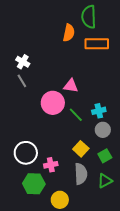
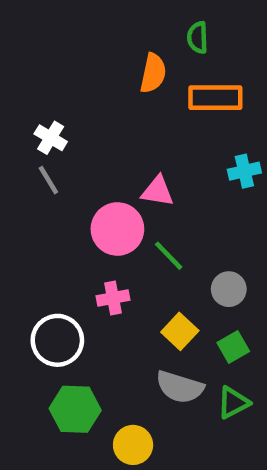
green semicircle: (89, 17) -> (198, 38), size x0.6
cyan cross: (99, 111) -> (244, 171), moved
pink cross: (51, 165) -> (113, 298), moved
gray semicircle: (81, 174) -> (180, 387), turned 110

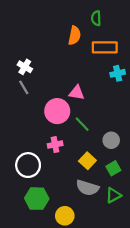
cyan cross: (244, 171) -> (118, 73), moved

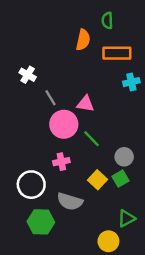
gray line: (24, 87) -> (51, 98), moved
green square: (113, 168) -> (120, 179), moved
gray semicircle: (87, 188) -> (70, 201), moved
yellow circle: (65, 216) -> (108, 241), moved

